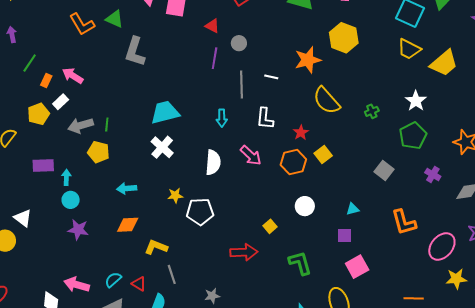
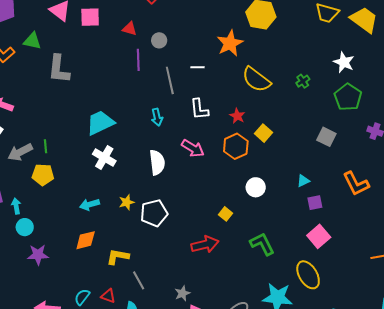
yellow trapezoid: (444, 63) -> (364, 20), turned -92
cyan arrow: (127, 188) -> (90, 204), moved
purple square: (345, 235) -> (315, 203), moved

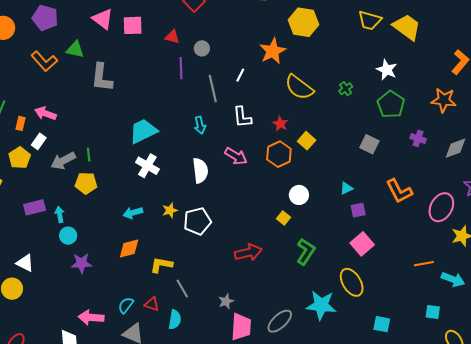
white line: (197, 67) -> (240, 75), turned -64
yellow square: (226, 214) -> (284, 218), moved
green L-shape: (262, 244) -> (306, 252), turned 60

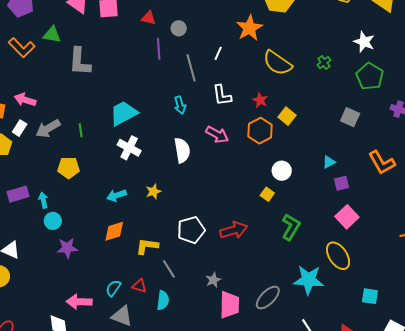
green line: (89, 155) -> (81, 130), moved
gray arrow: (63, 161) -> (48, 128), moved
white pentagon: (197, 221) -> (191, 230), moved

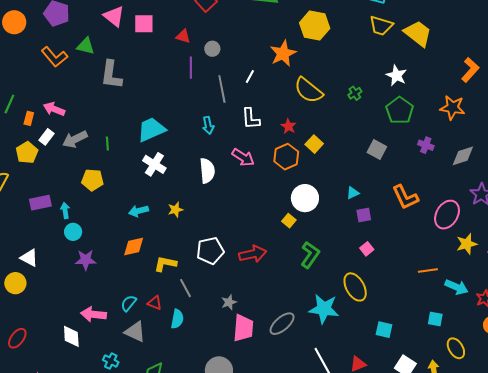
white circle: (282, 171) -> (305, 198), size x1.4
pink square: (347, 217) -> (367, 249), size x0.6

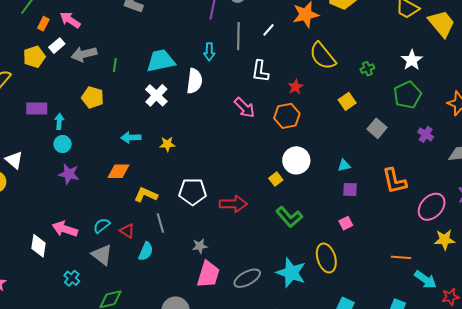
cyan arrow: (208, 125) -> (209, 52), moved
yellow square: (314, 144) -> (347, 101), moved
white semicircle: (207, 171) -> (194, 81), moved
green L-shape: (310, 255) -> (289, 217), turned 92

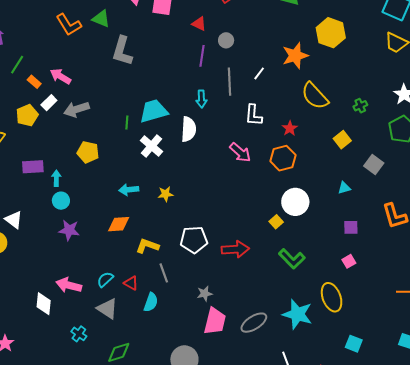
orange rectangle: (43, 24) -> (34, 82), turned -72
green line: (115, 65) -> (127, 122), moved
cyan triangle: (344, 165) -> (344, 188), moved

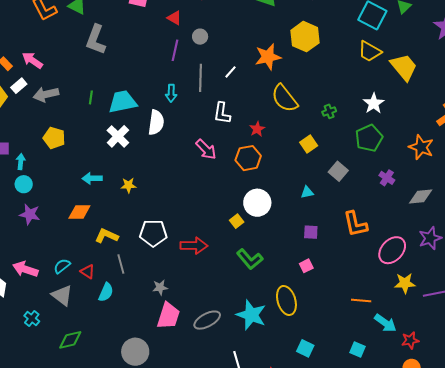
green line: (127, 122) -> (91, 97), moved

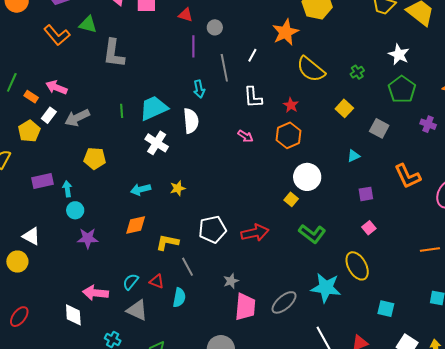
pink arrow: (206, 149) -> (245, 136), size x0.7

